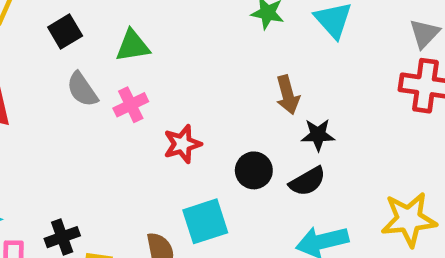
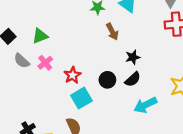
brown arrow: (288, 95) -> (112, 32), moved
cyan square: (205, 221) -> (81, 98), moved

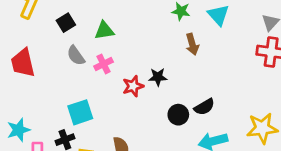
black star: (133, 57) -> (158, 77), moved
black circle: (107, 80) -> (178, 115), moved
cyan square: (81, 98) -> (80, 112), moved

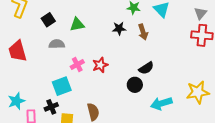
gray semicircle: (76, 56) -> (57, 44), turned 126
pink cross: (104, 64) -> (77, 64), moved
black star: (158, 77) -> (119, 28), moved
black semicircle: (204, 107) -> (146, 68), moved

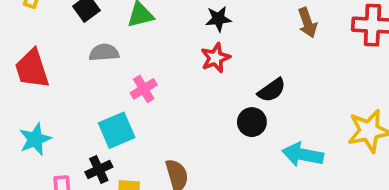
brown arrow: (143, 32) -> (308, 23), moved
red star: (100, 65) -> (215, 58), moved
cyan star: (16, 101) -> (35, 139), moved
cyan arrow: (161, 103) -> (303, 154), turned 30

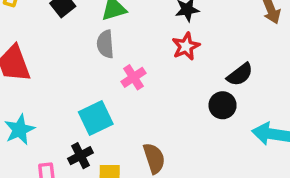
gray semicircle: (104, 53) -> (105, 44), moved, turned -88
pink cross: (144, 89) -> (134, 77), moved

